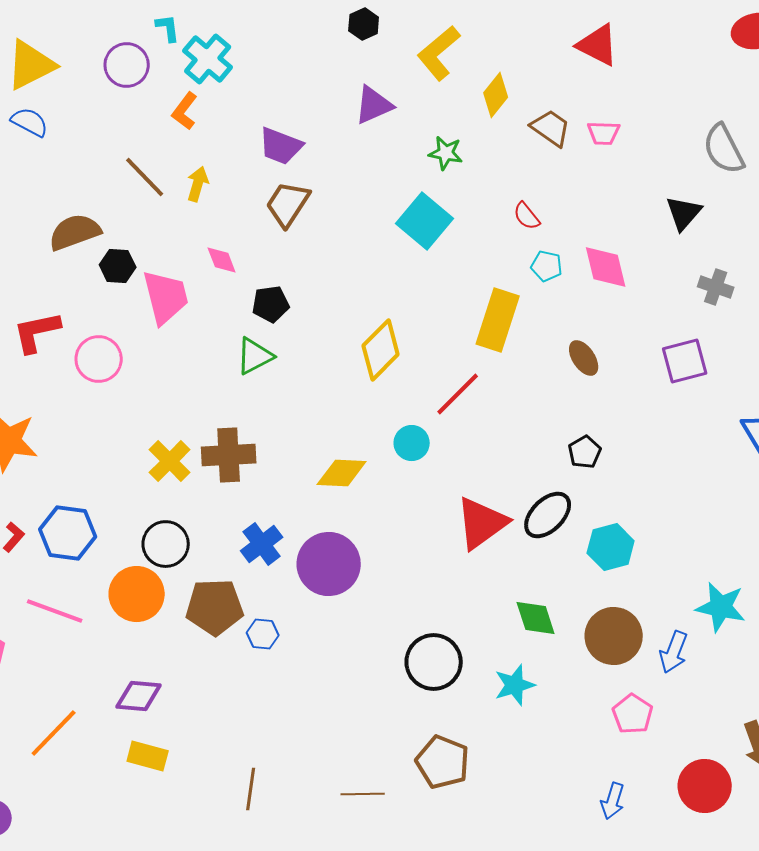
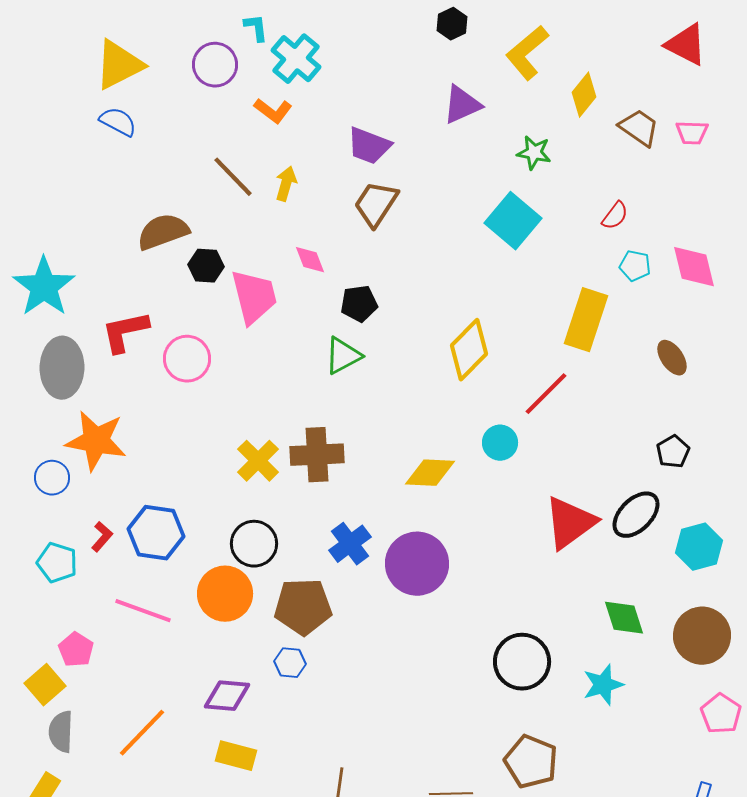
orange L-shape: (185, 111) -> (273, 111), turned -90
red semicircle: (527, 216) -> (615, 216), turned -104
blue hexagon: (263, 634) -> (290, 663), moved

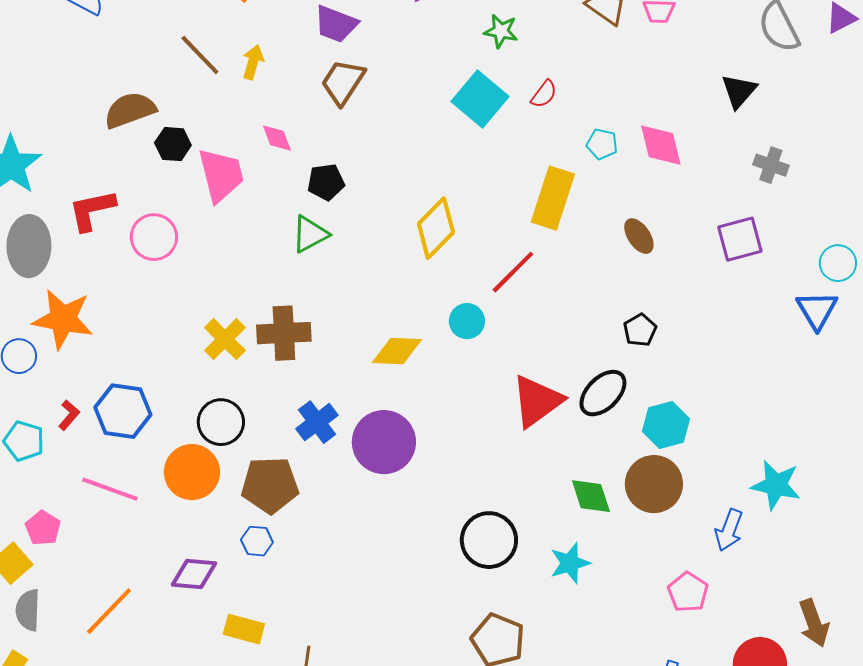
red semicircle: (615, 216) -> (544, 94), moved
brown circle: (702, 636) -> (654, 484), moved
yellow rectangle: (236, 756) -> (244, 629), moved

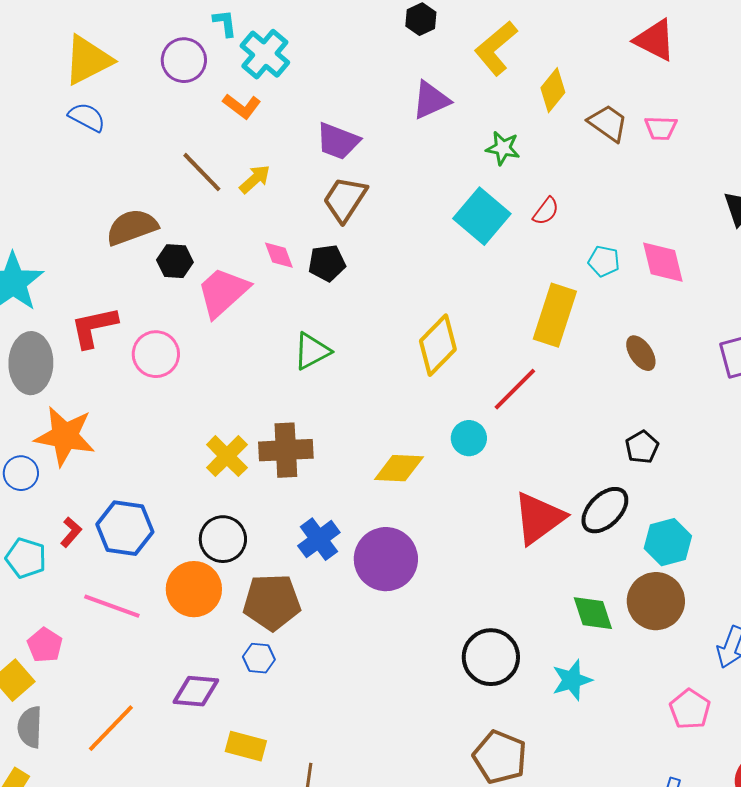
yellow arrow: (253, 62) -> (255, 179), turned 32
pink trapezoid: (221, 175) -> (223, 292), turned -118
black pentagon: (326, 182) -> (327, 263), moved

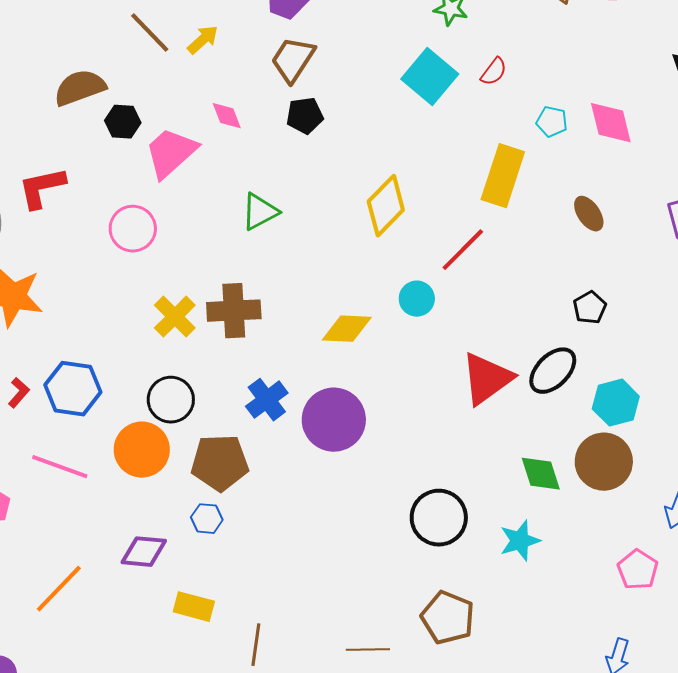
black pentagon: (327, 263) -> (305, 116), moved
pink circle: (156, 354) -> (133, 229), moved

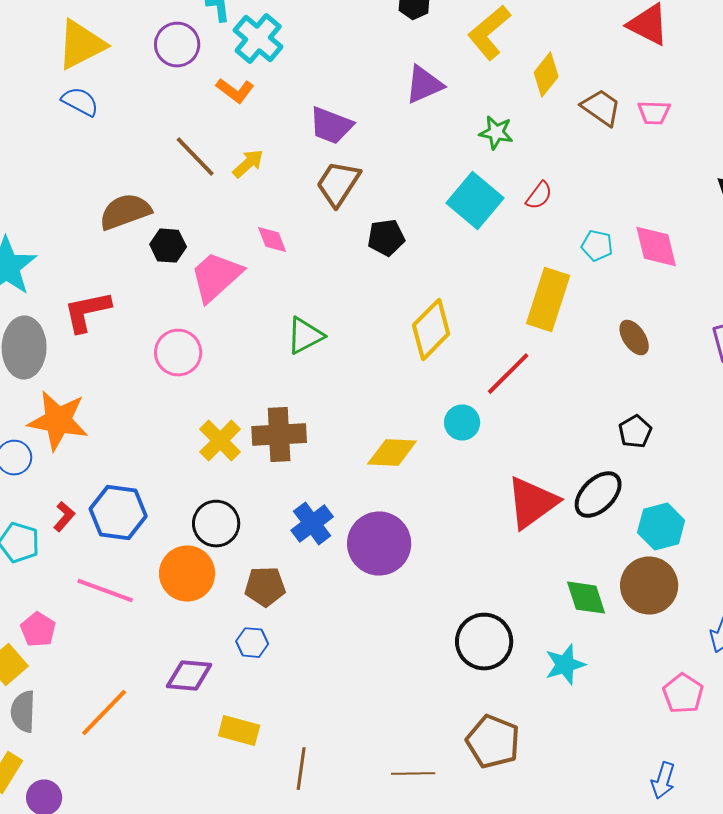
black pentagon: (305, 116) -> (386, 238), moved
brown pentagon: (220, 463) -> (265, 587), size x0.7

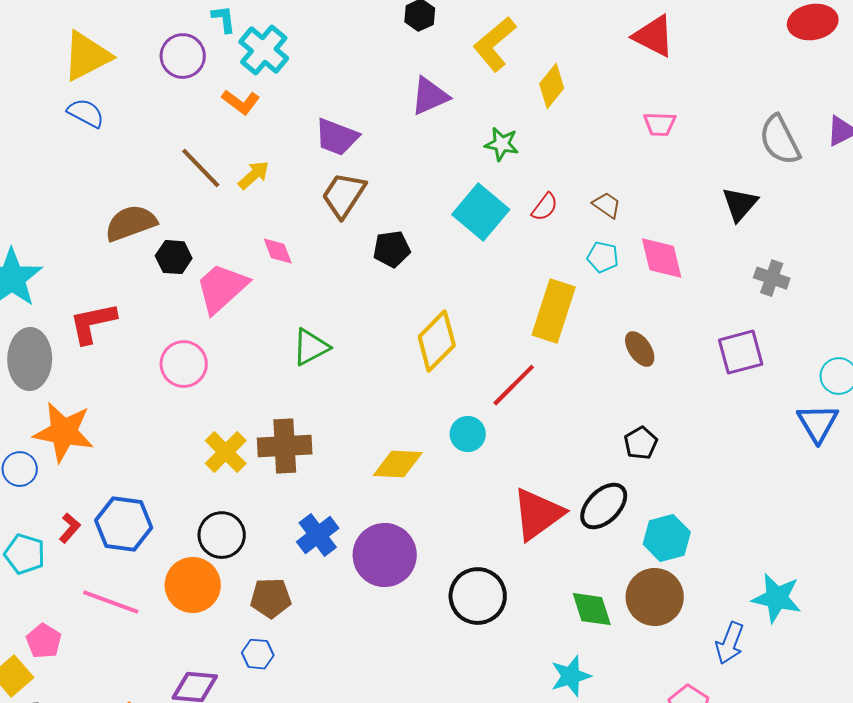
brown trapezoid: (601, 108) -> (607, 205), moved, size x0.7
black circle: (484, 642) -> (478, 596), moved

